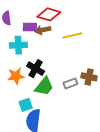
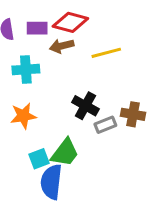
purple rectangle: (30, 27) -> (37, 28), moved
black cross: (36, 69) -> (85, 106), moved
green trapezoid: (44, 86) -> (65, 153), moved

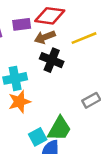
cyan cross: (26, 69) -> (15, 78), moved
black cross: (85, 106) -> (52, 60), moved

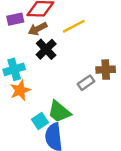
black cross: (52, 60) -> (46, 49), turned 30
green trapezoid: (59, 129) -> (59, 112), turned 105

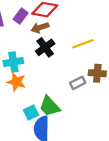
purple rectangle: (15, 19) -> (21, 16), turned -48
yellow line: (74, 26) -> (83, 44), moved
orange star: (20, 90) -> (16, 82), turned 30

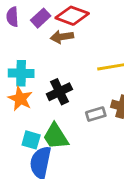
black cross: (45, 47) -> (59, 92), moved
cyan square: (31, 113) -> (31, 140), turned 32

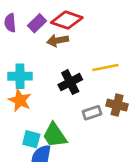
black cross: (59, 92) -> (70, 82), moved

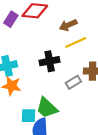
brown arrow: (58, 40) -> (68, 25), moved
black cross: (70, 82) -> (50, 61), turned 30

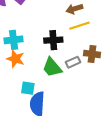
green trapezoid: (47, 108) -> (52, 67), moved

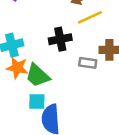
gray rectangle: (73, 62) -> (88, 63), turned 40
green trapezoid: (52, 67) -> (38, 76), moved

